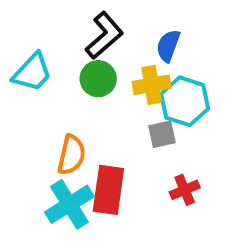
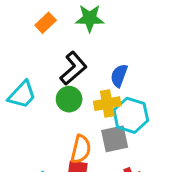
gray square: (162, 134) -> (115, 139), size x1.4
orange semicircle: (71, 155) -> (81, 149), moved

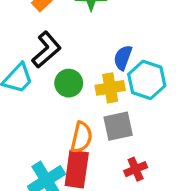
black L-shape: (73, 68) -> (46, 50), moved
cyan hexagon: (131, 115) -> (147, 80), moved

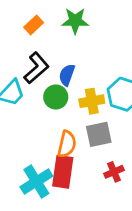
blue semicircle: (123, 58) -> (67, 75), moved

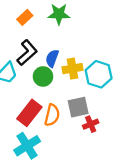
yellow cross: (92, 101) -> (73, 69), moved
red rectangle: (63, 172) -> (29, 113), moved, turned 30
red cross: (114, 172) -> (91, 124), moved

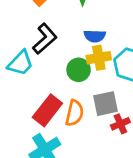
blue semicircle: (52, 58) -> (95, 36), moved, turned -108
green circle: (43, 76) -> (79, 70), moved

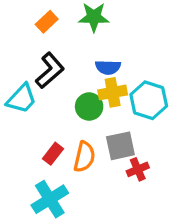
red rectangle: (47, 110) -> (53, 154), size x0.6

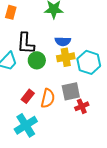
orange rectangle: (47, 22) -> (11, 12), moved, turned -32
black L-shape: (50, 70) -> (26, 43), turned 135
green circle: (89, 107) -> (37, 60), moved

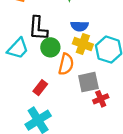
yellow cross: (66, 57) -> (83, 44), turned 30
orange semicircle: (48, 98) -> (66, 64), moved

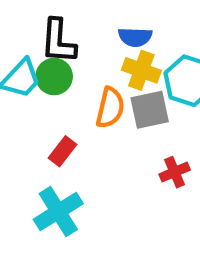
green circle: (50, 47) -> (54, 77), moved
gray square: (88, 82) -> (150, 110), moved

